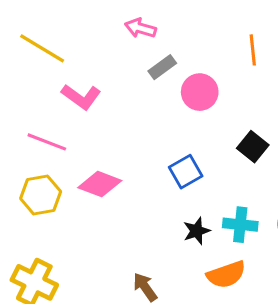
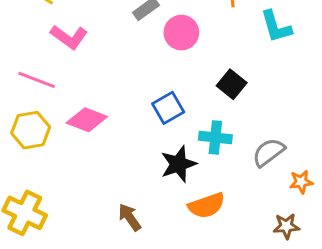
cyan cross: (240, 225) -> (215, 137), moved
black star: (197, 231) -> (178, 164), size x1.4

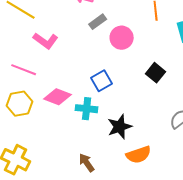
blue square: (168, 108) -> (102, 81), moved
cyan cross: (215, 137) -> (87, 109), moved

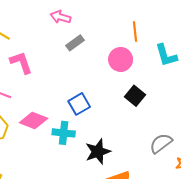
pink circle: (122, 38) -> (121, 59), moved
pink L-shape: (46, 41) -> (21, 63), turned -145

